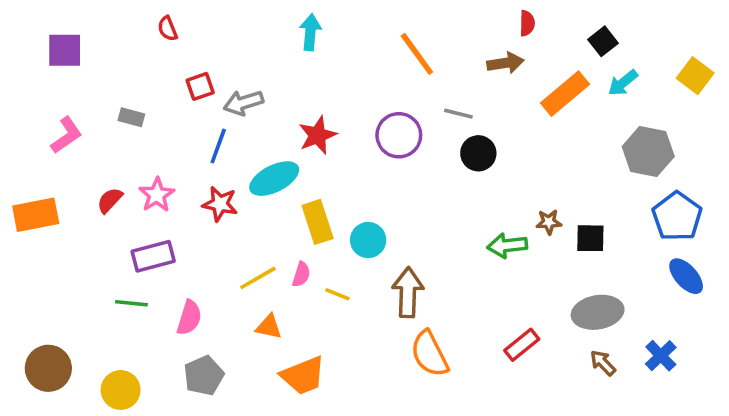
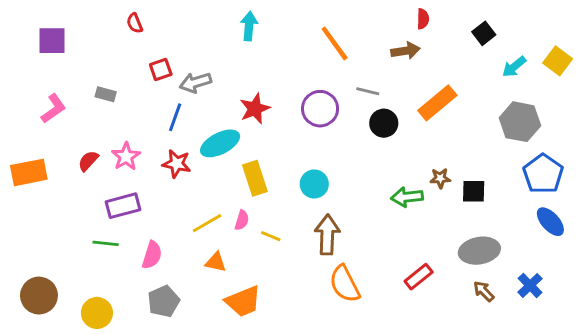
cyan arrow: (623, 83) -> (514, 67), moved
orange rectangle: (565, 94) -> (437, 103), moved
cyan circle: (368, 240) -> (314, 184), moved

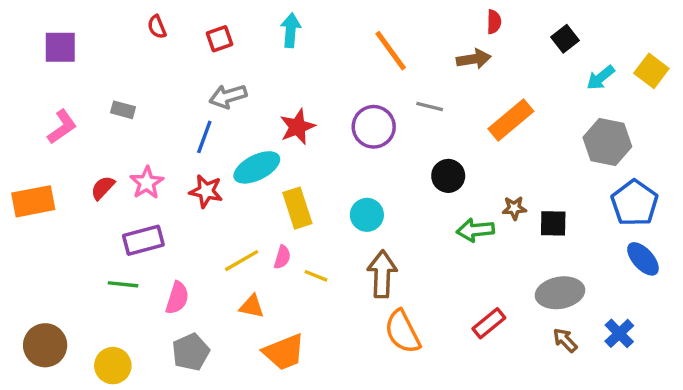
red square: (161, 70) -> (220, 39), moved
black circle: (384, 123) -> (448, 176), moved

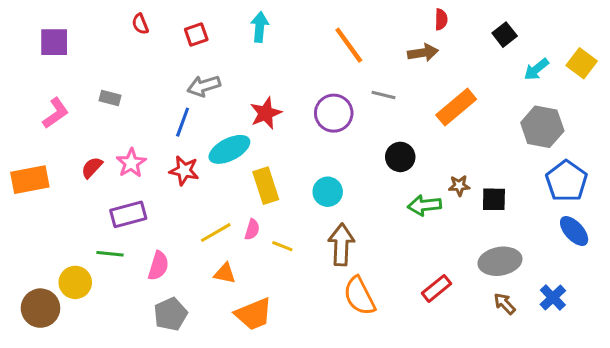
yellow circle: (113, 366) -> (75, 282), moved

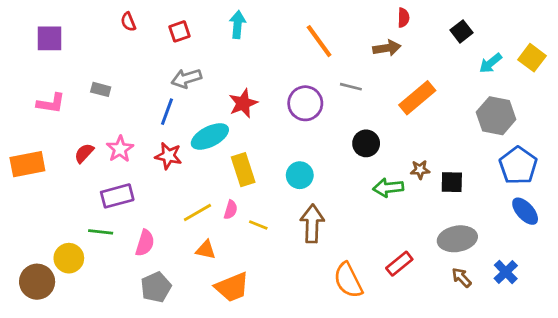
pink L-shape: (56, 113) -> (51, 103), turned 44
orange semicircle: (359, 296) -> (348, 280), moved

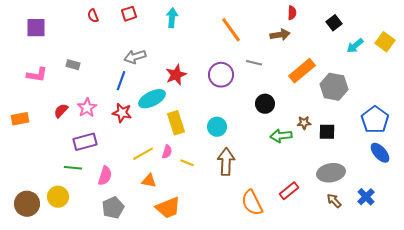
red square: (179, 31) -> (129, 14), moved
gray hexagon: (496, 116) -> (334, 87), moved
orange rectangle: (27, 164) -> (20, 119), size x0.7
yellow circle: (69, 258) -> (58, 197), moved

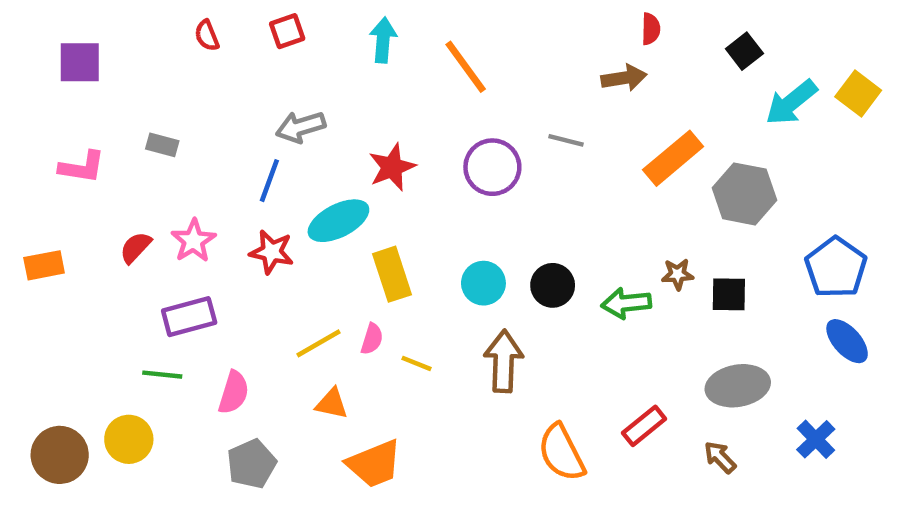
orange line: (231, 30) -> (466, 67), moved
cyan arrow: (355, 46) -> (791, 102), size x1.4
black circle: (265, 104) -> (553, 285), moved
brown arrow: (334, 201) -> (720, 457), moved

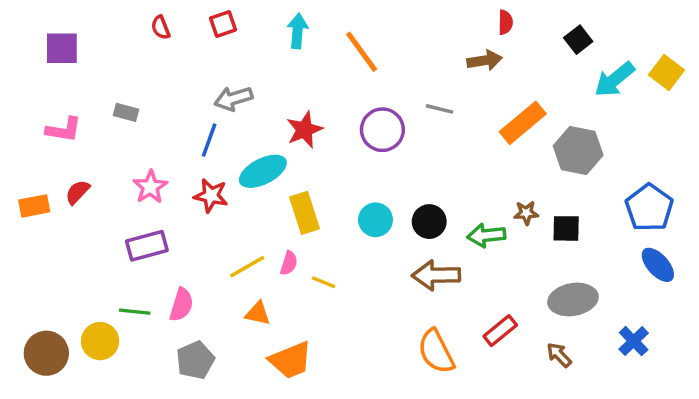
red semicircle: (135, 247) -> (78, 192), moved
brown arrow: (504, 361) -> (436, 275), moved, turned -93
green line: (162, 375) -> (135, 312), moved

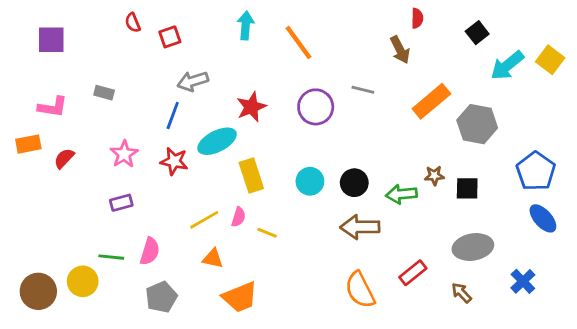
red square: (223, 24) -> (170, 37), moved
brown arrow: (485, 60) -> (400, 50), turned 72
orange rectangle: (34, 206) -> (28, 144), moved
purple rectangle: (147, 246) -> (121, 203), size x0.7

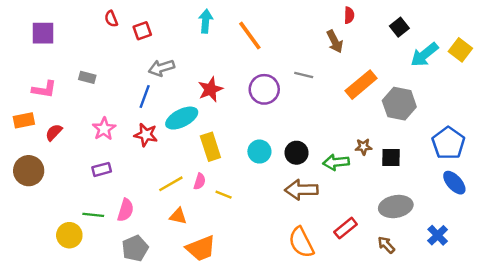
brown circle: (38, 291) -> (29, 171), moved

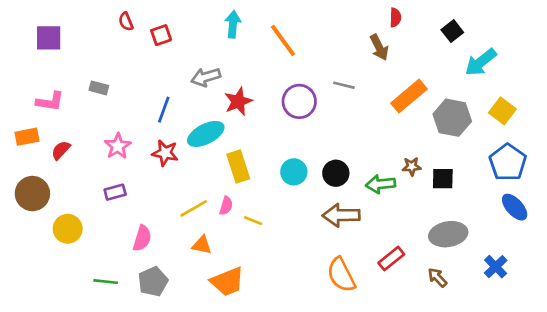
yellow square: (460, 50) -> (502, 111), moved
gray arrow: (161, 68) -> (206, 77), moved
green line: (93, 215) -> (106, 282), moved
yellow circle: (69, 235) -> (68, 229), moved

